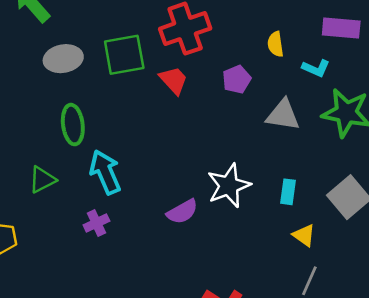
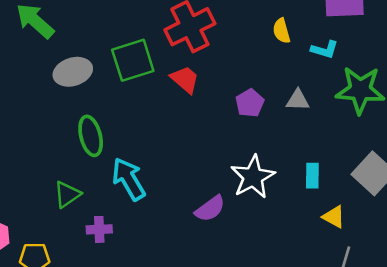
purple pentagon: (237, 79) -> (250, 103), moved
gray triangle: (283, 115) -> (298, 100), size x0.7
purple cross: (96, 223) -> (99, 229), moved, turned 30

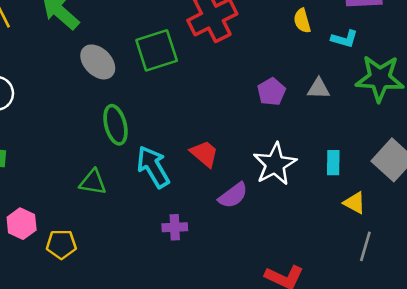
gray ellipse: (73, 72) -> (98, 62), turned 63
red trapezoid: (185, 79) -> (204, 154), moved
green triangle: (67, 194) -> (93, 182), turned 44
purple cross: (99, 229) -> (175, 227), moved

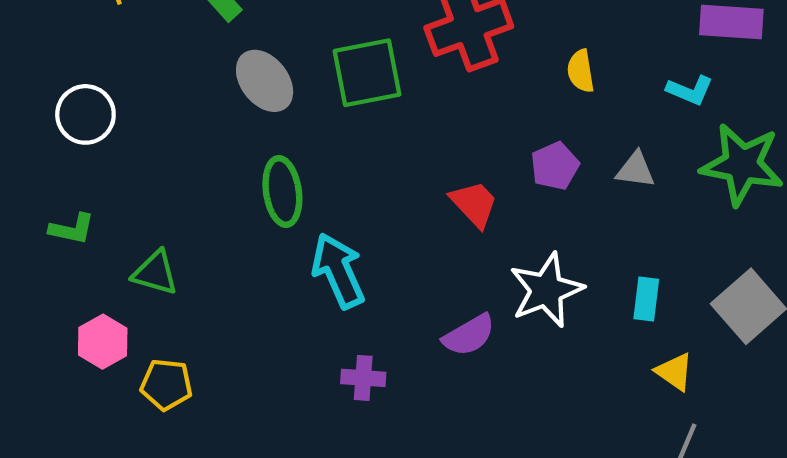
yellow semicircle: (302, 21) -> (581, 71), moved
red trapezoid: (204, 154) -> (474, 204), moved
green triangle: (93, 182) -> (155, 273), moved

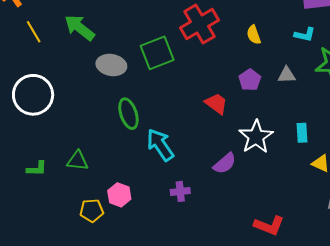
gray ellipse: (265, 81) -> (111, 65), turned -32
white circle: (85, 114) -> (33, 95), size x1.5
green L-shape: (72, 229) -> (37, 169), moved
pink hexagon: (103, 342) -> (119, 195), moved

